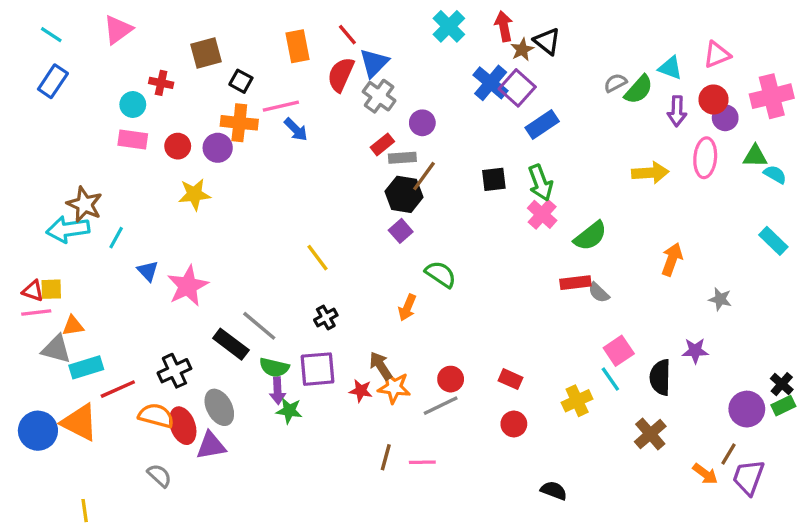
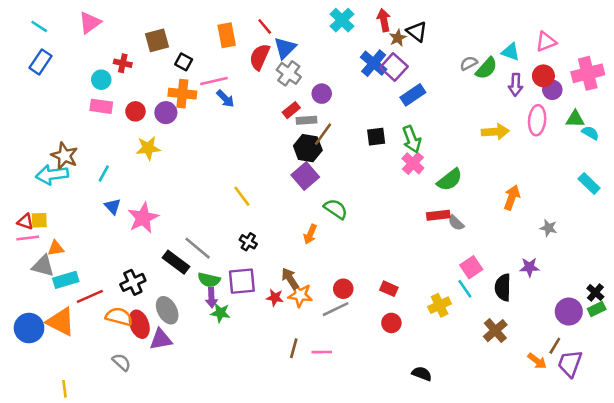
purple square: (401, 231) -> (305, 176), size x1.5
cyan line: (116, 238) -> (104, 173), moved
black cross: (326, 317) -> (248, 242), turned -30

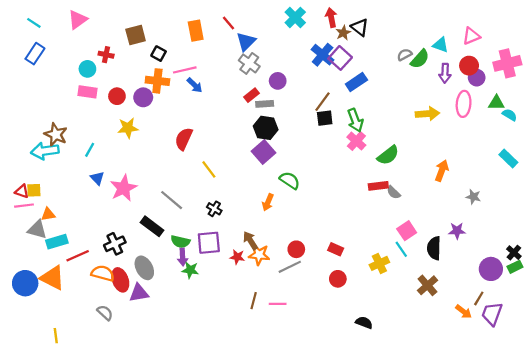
red semicircle: (260, 57) -> (184, 139), moved
brown line: (323, 134) -> (323, 102), moved
gray line: (198, 248) -> (172, 200), moved

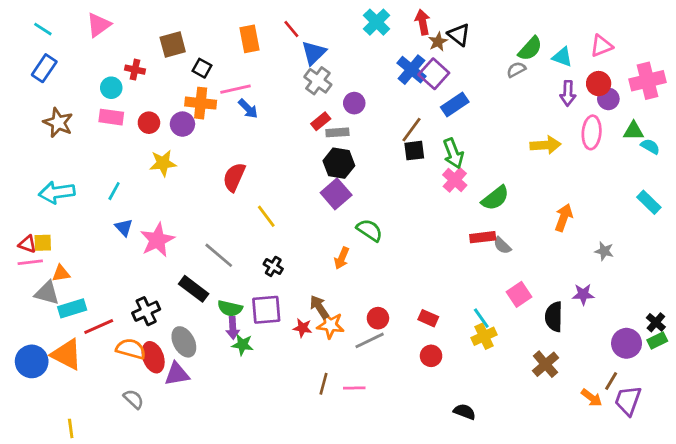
green semicircle: (420, 59) -> (530, 49), moved
brown star: (56, 134) -> (58, 123), moved
cyan line: (401, 249) -> (481, 318), moved

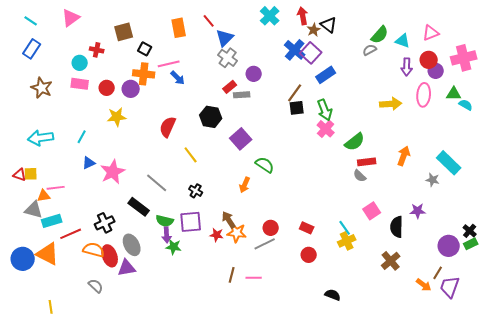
black hexagon: (339, 163) -> (211, 117), moved
cyan rectangle: (649, 202) -> (449, 163), moved, size x1.4
blue triangle: (124, 227) -> (89, 163), turned 48
red rectangle: (483, 237) -> (367, 162), moved
pink line: (30, 262) -> (56, 188), moved

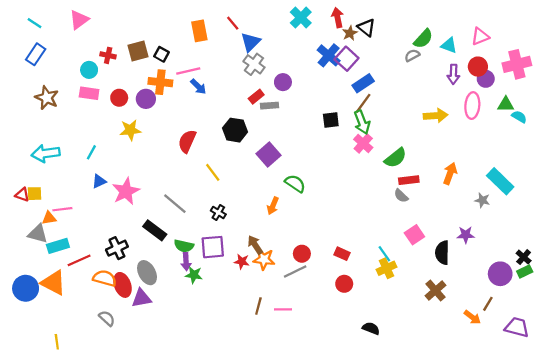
brown square: (124, 32) -> (138, 51), moved
brown line: (295, 93) -> (363, 103), moved
purple trapezoid: (450, 287) -> (517, 327), moved, turned 85

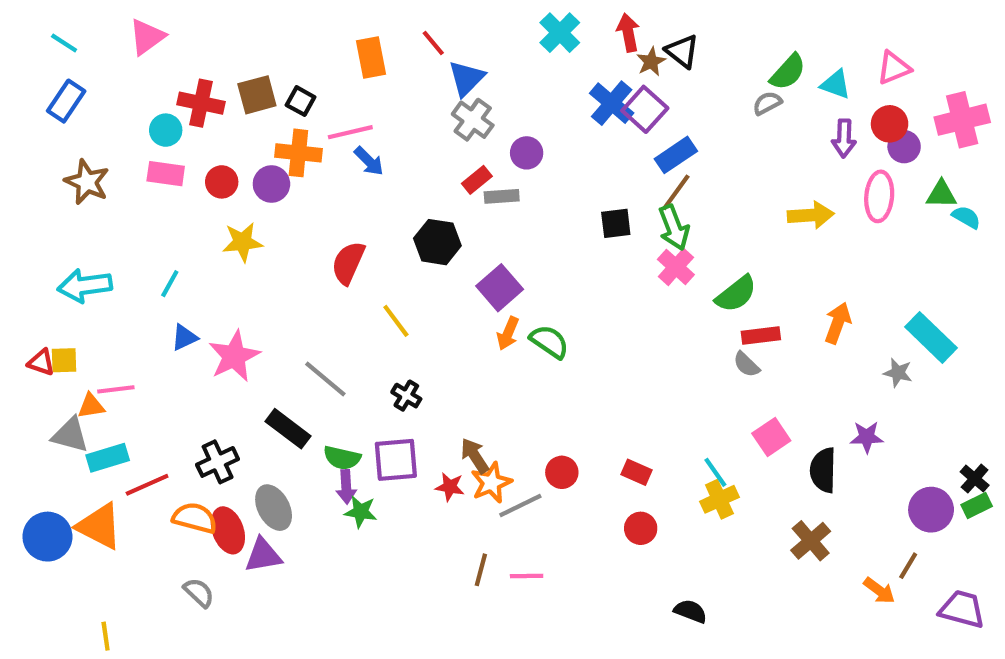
red cross: (108, 55) -> (201, 103), size x1.5
orange arrow: (273, 206) -> (508, 333), moved
orange star: (264, 259) -> (491, 483), turned -30
gray line: (295, 272) -> (520, 505), moved

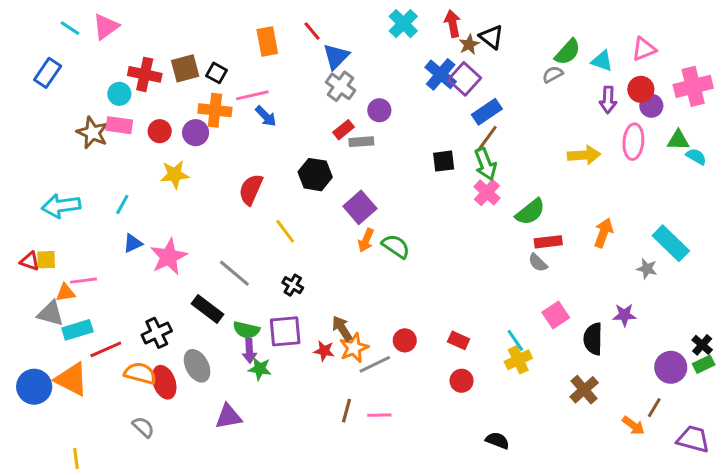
cyan line: (64, 43) -> (70, 28), moved
brown star: (87, 182) -> (92, 133), moved
purple triangle: (263, 555) -> (228, 417), moved

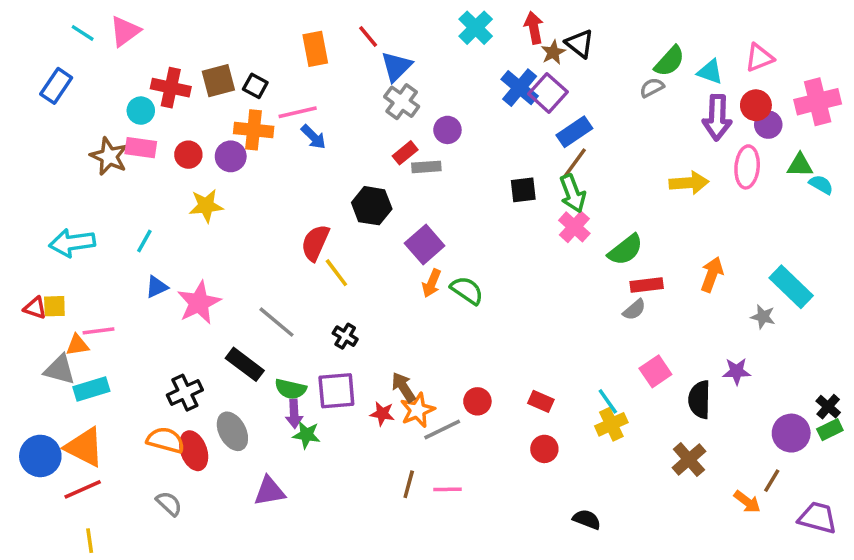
purple arrow: (608, 100) -> (717, 118), size x1.4
red semicircle: (251, 189) -> (315, 243), moved
gray semicircle: (538, 263) -> (634, 310), turned -84
red line: (106, 349) -> (83, 489), moved

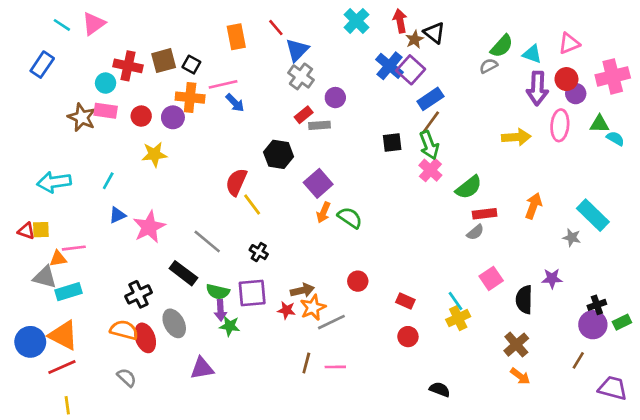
brown arrow: (403, 387) -> (302, 290), turned 110
red circle: (477, 401) -> (358, 281), moved
black cross: (828, 407) -> (597, 305), moved, turned 30
orange arrow: (747, 502) -> (520, 376), moved

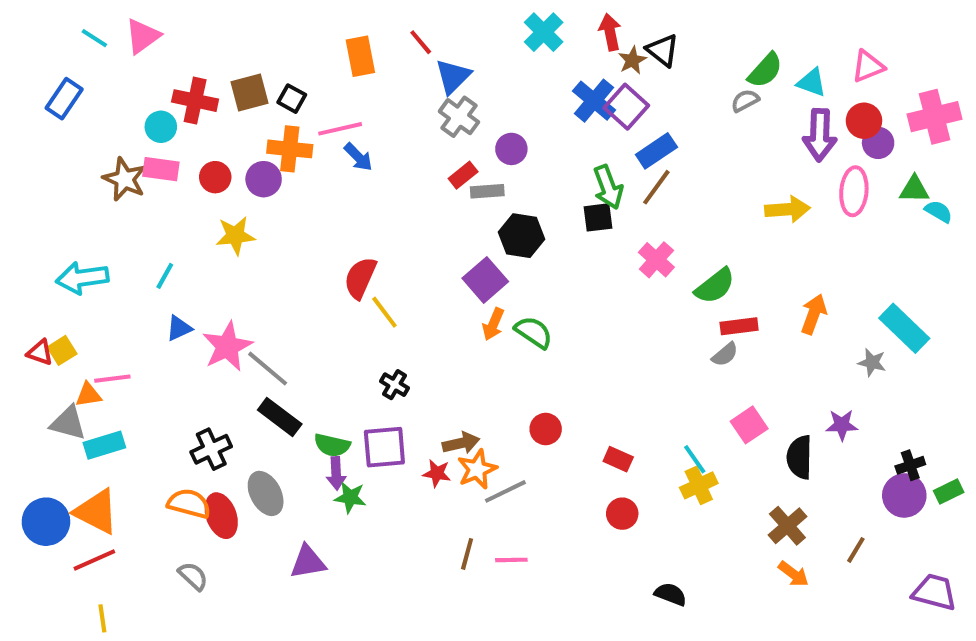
green arrow: (429, 145) -> (608, 187), moved
black hexagon: (279, 154) -> (521, 236), moved
yellow square: (41, 230) -> (62, 350), turned -30
gray line: (207, 241) -> (268, 369), moved
brown line: (578, 360) -> (856, 550), moved

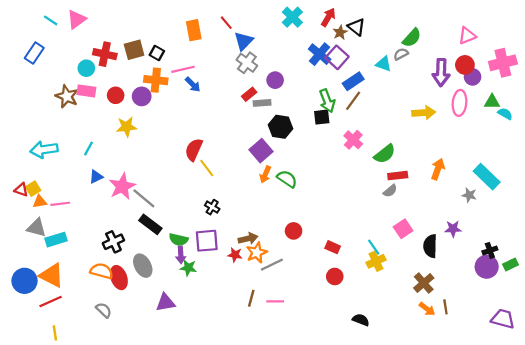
red arrow: (610, 32) -> (328, 17), turned 42
cyan triangle: (812, 82) -> (384, 64), moved
orange triangle: (88, 395) -> (40, 202), moved
brown line: (856, 550) -> (445, 307), moved, turned -40

